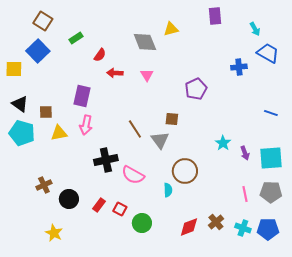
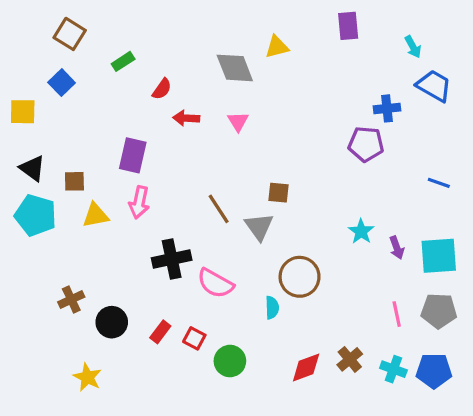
blue square: (38, 51) -> (62, 83), size x0.7
purple pentagon: (196, 89) -> (366, 144), moved, turned 30

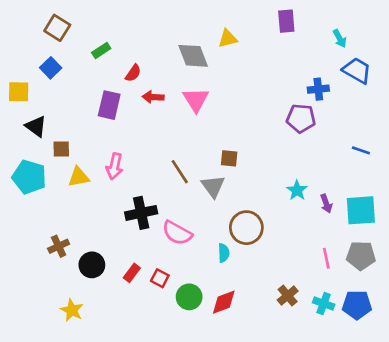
pink triangle: (238, 121) -> (196, 100), size x1.5
purple rectangle: (133, 155) -> (109, 105), moved
black triangle: (32, 168) -> (36, 126), moved
red diamond: (306, 367) -> (224, 302), moved

